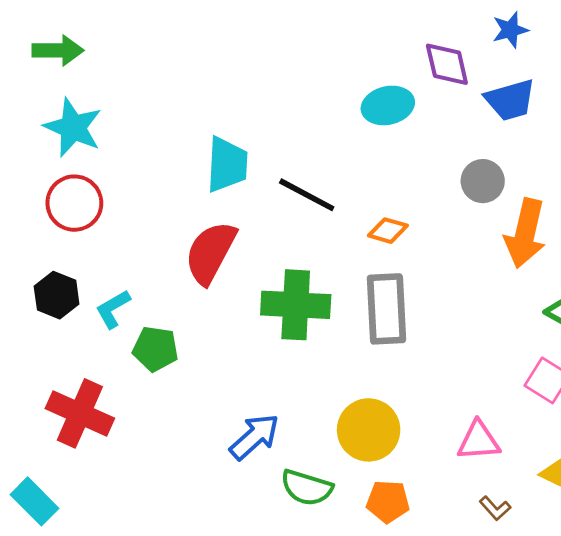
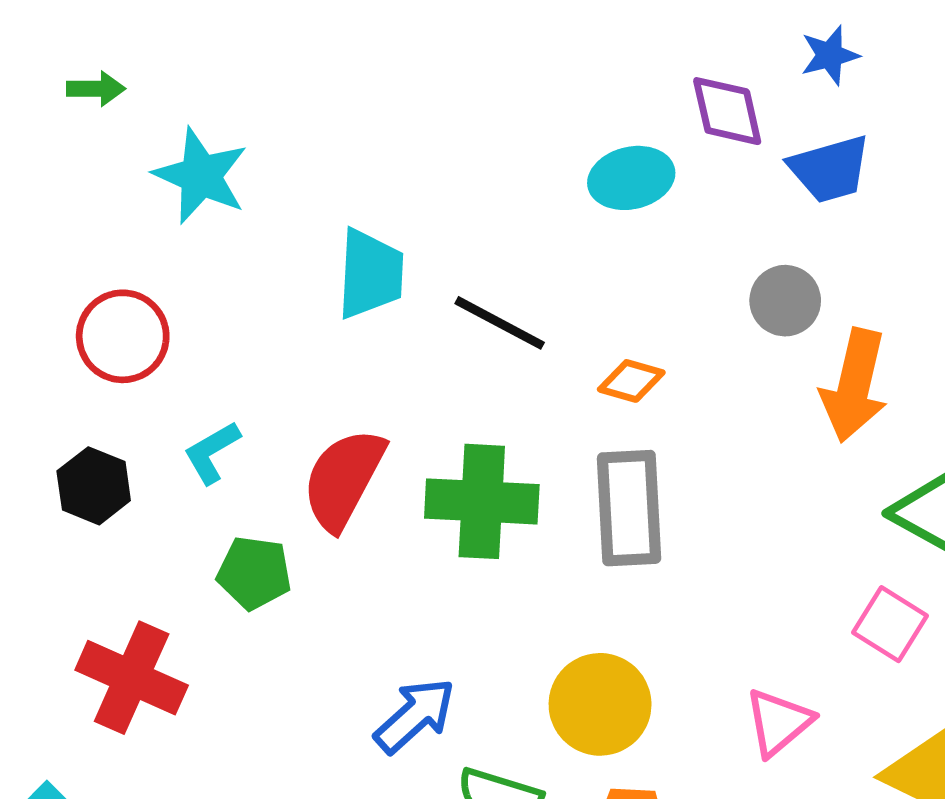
green arrow: (58, 50) -> (96, 89), size x0.7
cyan star: (73, 127) -> (201, 176), moved
red semicircle: (210, 253) -> (344, 479), moved
cyan L-shape: (113, 309) -> (212, 452), moved
pink triangle: (479, 441) -> (778, 722), turned -36

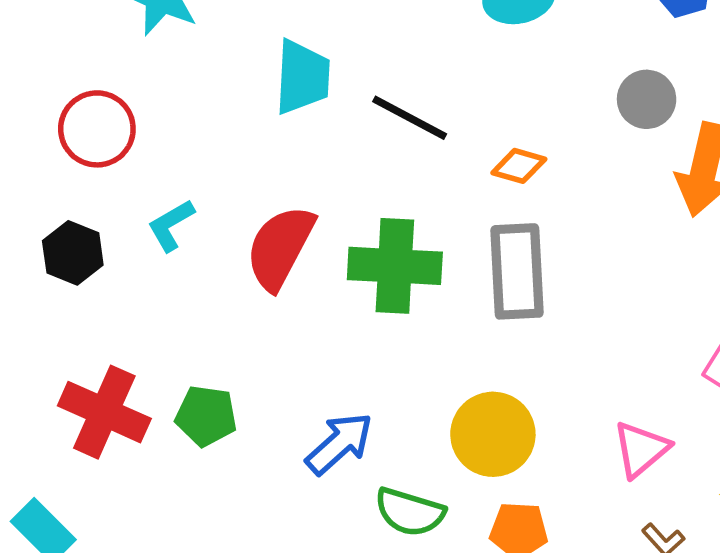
green pentagon: (254, 573) -> (206, 416), moved

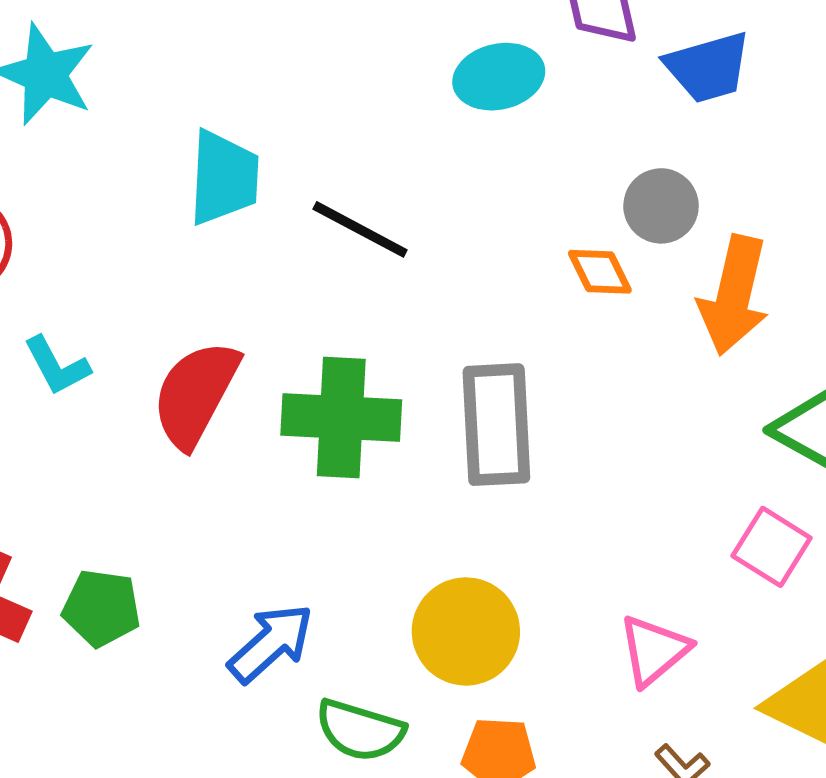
orange diamond: (519, 166) -> (600, 272), moved, turned 48
cyan L-shape: (171, 225) -> (57, 366), turned -88

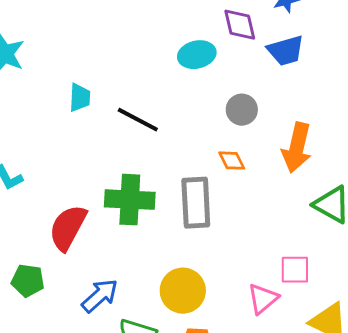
cyan trapezoid: (224, 178) -> (80, 98), size x0.7
gray circle: (661, 206) -> (242, 110), moved
orange diamond: (600, 272) -> (232, 161), moved
red semicircle: (195, 394) -> (68, 228), moved
pink square: (772, 547) -> (295, 270), moved, turned -32

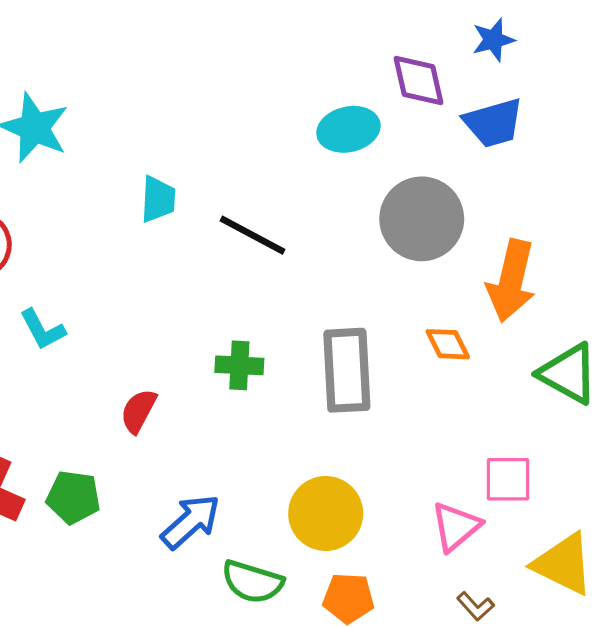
gray circle: (242, 110) -> (422, 219), size x1.6
orange diamond: (232, 161) -> (448, 344), moved
green cross: (130, 200) -> (239, 365), size x0.6
red semicircle: (68, 228) -> (138, 411), size x0.6

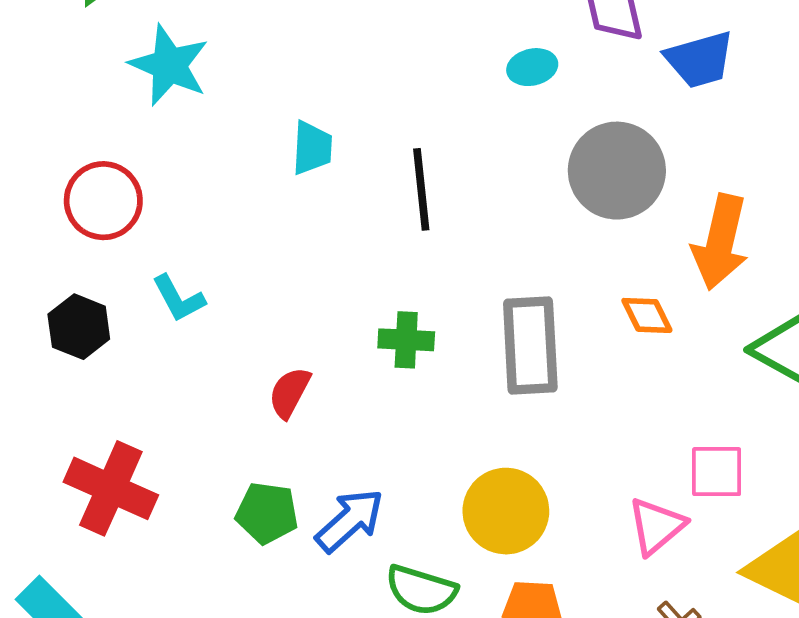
cyan ellipse: (348, 129) -> (532, 67), size x0.7
black line: (252, 235) -> (421, 189), turned 56
green pentagon: (73, 497) -> (267, 513), moved

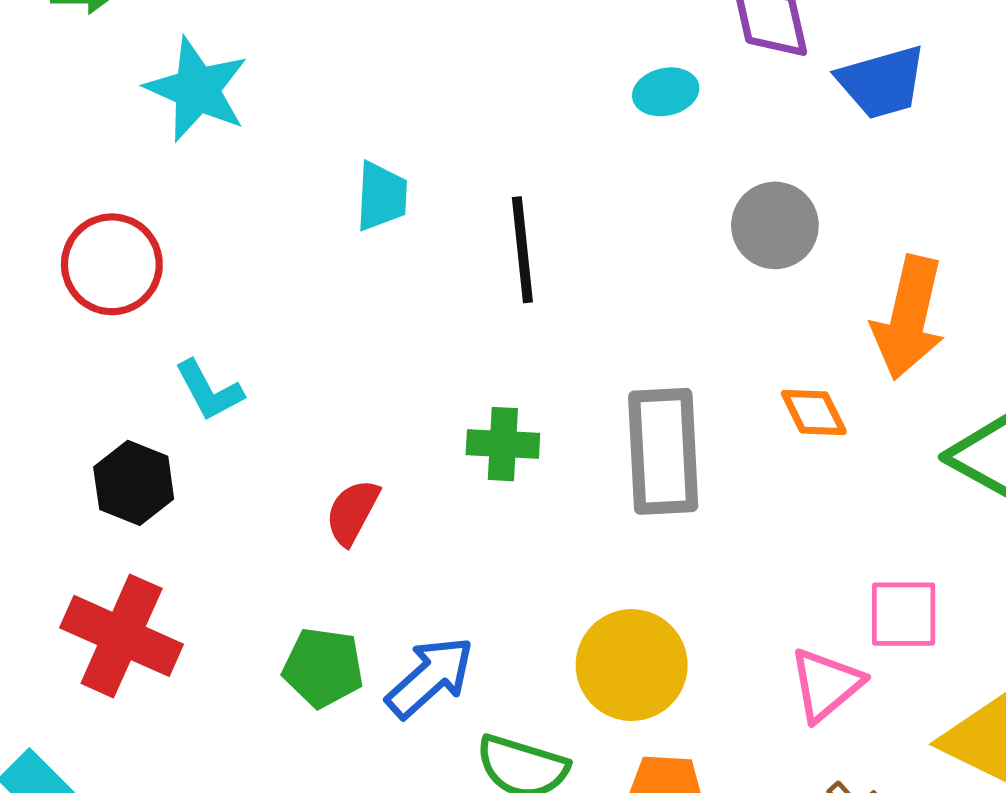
gray circle: (617, 171) -> (775, 225), size x0.7
black hexagon: (79, 327) -> (134, 483), moved

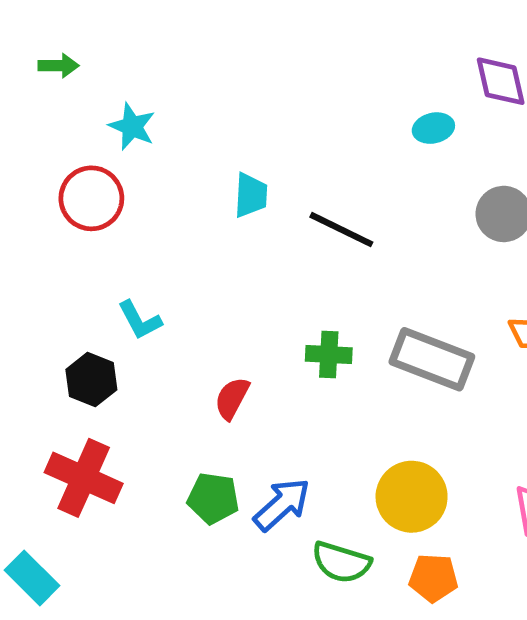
cyan star: (197, 89) -> (132, 127), size x0.7
black line: (522, 250) -> (341, 230), turned -58
red circle: (112, 264) -> (91, 198), moved
gray rectangle: (663, 451) -> (432, 359), turned -66

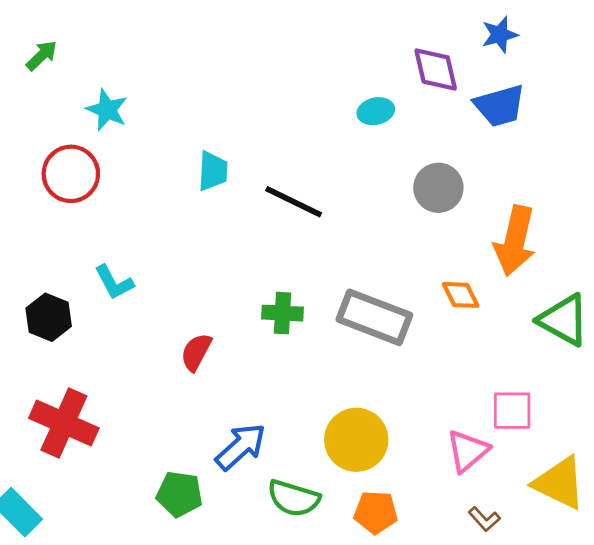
green arrow: (59, 66) -> (42, 56), turned -44
black hexagon: (91, 380) -> (49, 317), moved
green pentagon: (213, 498) -> (179, 494), moved

